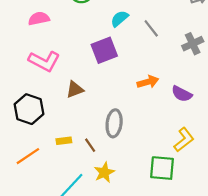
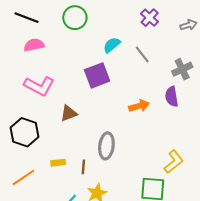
purple semicircle: (182, 94) -> (172, 96), moved, turned 54
brown line: (90, 145) -> (83, 167), turned 40

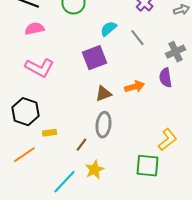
brown triangle: (69, 113) -> (103, 94), moved
yellow rectangle: (58, 163) -> (49, 133), moved
brown line: (83, 167) -> (81, 145), turned 32

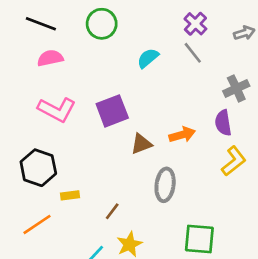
gray line: (137, 38) -> (193, 53), moved
purple square: (94, 58) -> (112, 111), moved
gray ellipse: (103, 125) -> (165, 185), moved
yellow L-shape: (167, 140) -> (234, 161), moved

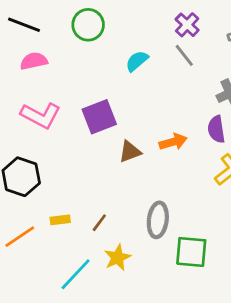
gray ellipse: (165, 185) -> (158, 220), moved
yellow rectangle: (70, 195) -> (60, 220), moved

